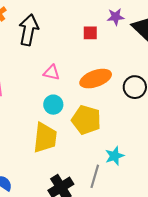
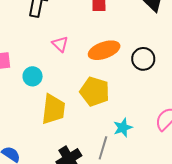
pink triangle: (52, 73) -> (60, 44), turned 30
cyan circle: (53, 105) -> (33, 76), moved

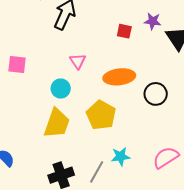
cyan circle: (33, 76) -> (61, 89), moved

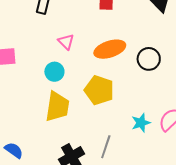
cyan star: (121, 156) -> (141, 123), moved

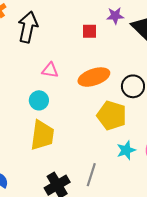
pink triangle: (66, 42) -> (50, 70), turned -36
yellow pentagon: (99, 90) -> (112, 115), moved

